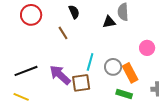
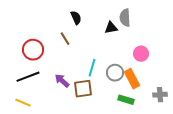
red circle: (31, 15) -> (33, 50), moved
pink circle: (147, 48) -> (141, 54), moved
purple arrow: (60, 75) -> (62, 81), size x0.7

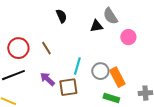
gray semicircle: (125, 18) -> (110, 16), turned -30
brown line: (65, 39) -> (46, 48), moved
pink circle: (141, 54) -> (128, 37), moved

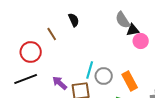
black triangle: (96, 26) -> (133, 30), moved
brown line: (46, 48) -> (52, 34), moved
gray circle: (100, 71) -> (104, 76), moved

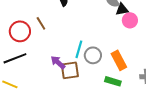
brown line: (52, 34) -> (41, 23), moved
purple arrow: (60, 83) -> (58, 62), moved

